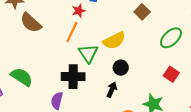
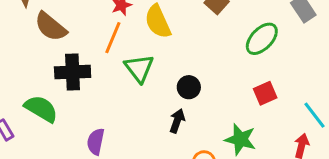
yellow semicircle: (114, 41) -> (158, 22), moved, turned 95
red square: (171, 74) -> (265, 93), turned 35
black cross: (73, 77) -> (73, 72), moved

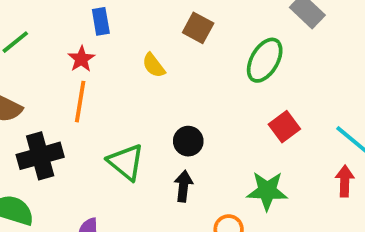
yellow semicircle: (158, 22) -> (154, 65), moved, size x0.6
green triangle: (139, 68) -> (126, 162), moved

